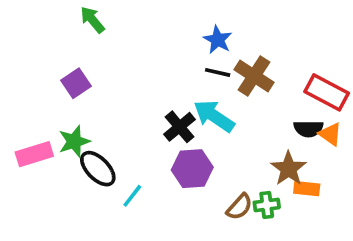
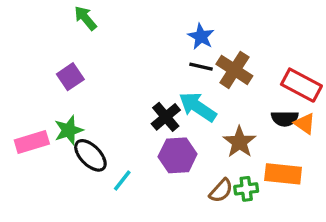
brown star: (288, 169) -> (239, 142), moved
orange rectangle: (307, 189) -> (283, 174), size x1.5

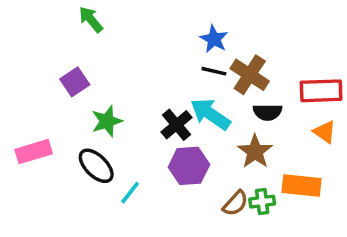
red rectangle: (301, 85) -> (321, 91), turned -30
black semicircle: (285, 119) -> (268, 112), moved
green star: (69, 130) -> (107, 121), moved

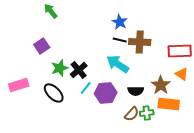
brown cross: (250, 75) -> (140, 42), turned -30
black semicircle: (268, 112) -> (136, 91), moved
black cross: (176, 125) -> (79, 70), moved
brown star: (255, 152) -> (161, 85), moved
cyan line: (130, 193) -> (86, 88), moved

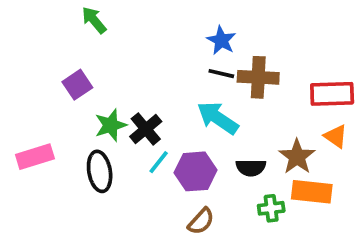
black ellipse: (54, 93) -> (100, 171), turned 35
brown semicircle: (132, 114) -> (201, 221), moved

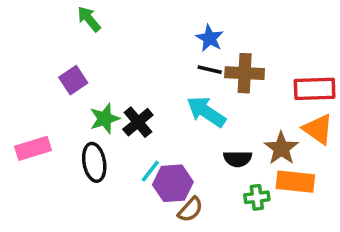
orange triangle: (336, 136) -> (318, 129), size x1.4
cyan line: (159, 162) -> (150, 171), moved
purple hexagon: (195, 171) -> (173, 183), moved

